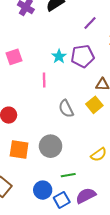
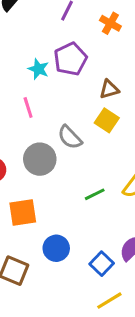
gray circle: (51, 146) -> (40, 159), moved
green line: (68, 175) -> (95, 194), moved
blue circle: (43, 190) -> (56, 248), moved

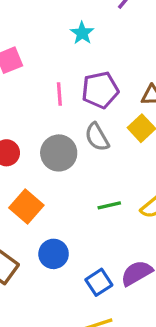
purple pentagon: (70, 59) -> (100, 90), moved
cyan star: (38, 69) -> (82, 33), moved
orange square: (23, 213) -> (26, 206), turned 36

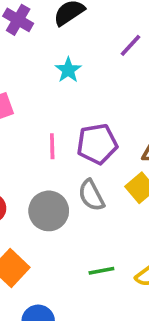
cyan star: (82, 33) -> (68, 70), moved

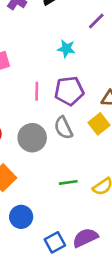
cyan star: (68, 70) -> (66, 49), moved, turned -30

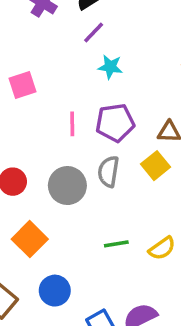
purple line: (96, 21) -> (94, 33), moved
gray semicircle: (63, 128) -> (108, 172), turned 35

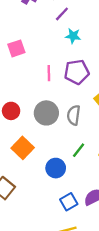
gray semicircle: (108, 172) -> (74, 115), moved
green line: (116, 244) -> (79, 150), turned -42
blue circle: (55, 291) -> (56, 168), moved

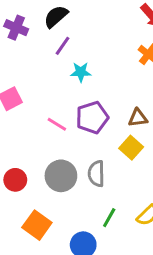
pink line: (49, 73) -> (57, 124), turned -49

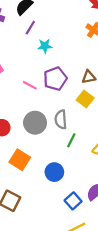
green line: (109, 218) -> (71, 140), moved

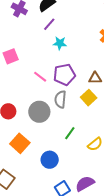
gray semicircle: (61, 119) -> (60, 99), moved

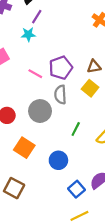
cyan star: (60, 43) -> (28, 34), moved

